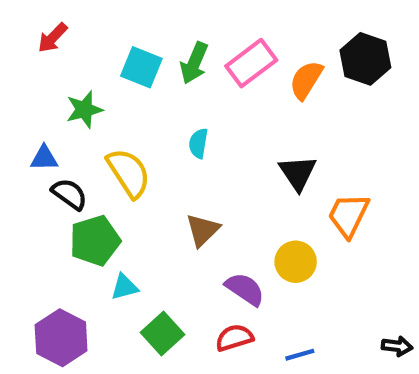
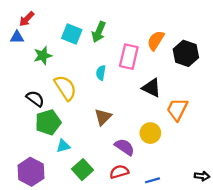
black hexagon: (365, 59) -> (186, 53), moved
pink rectangle: (251, 63) -> (129, 57), moved, turned -40
blue triangle: (44, 158) -> (17, 37), moved
black triangle: (298, 173) -> (151, 88), turned -30

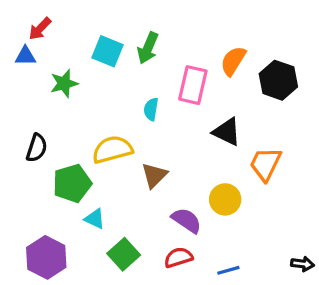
yellow semicircle: (65, 88) -> (112, 149), moved, turned -72
black semicircle: (35, 99) -> (37, 148), moved, turned 72
cyan triangle: (63, 146) -> (95, 219), turned 40

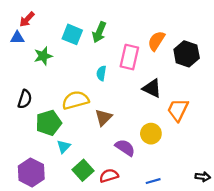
cyan triangle: (95, 219) -> (64, 147), turned 48
red semicircle: (178, 257) -> (109, 176), moved

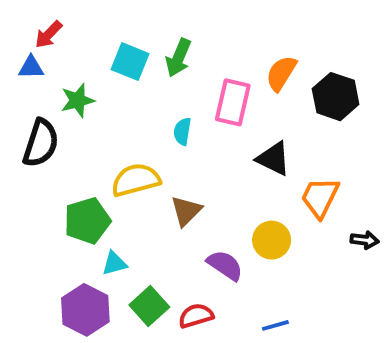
black semicircle: (25, 99) -> (41, 143), moved, size x1.4
cyan triangle: (64, 147) -> (114, 263), turned 32
purple hexagon: (31, 172) -> (85, 310), moved
black arrow: (203, 177) -> (365, 240), moved

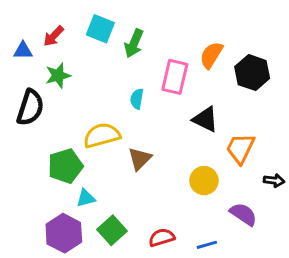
red arrow: (48, 34) -> (54, 36), moved
cyan square: (130, 62) -> (100, 29), moved
purple semicircle: (225, 265) -> (243, 214), moved
red semicircle: (196, 316) -> (162, 238), moved

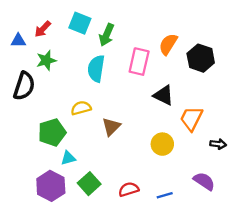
cyan semicircle: (137, 99) -> (96, 69), moved, size x1.6
yellow semicircle: (102, 135) -> (81, 108), size x0.7
purple semicircle: (243, 214) -> (204, 181), moved

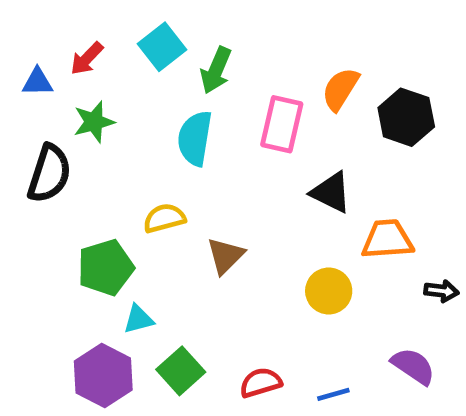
cyan square: (80, 23) -> (162, 47), turned 30
orange trapezoid: (191, 118) -> (387, 239), turned 60

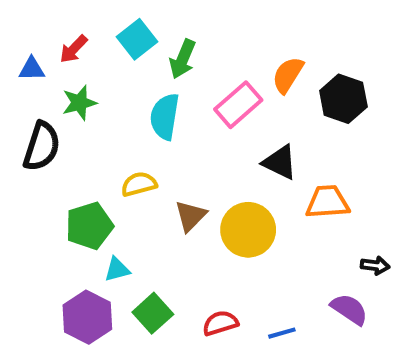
pink rectangle: (282, 124) -> (238, 105), turned 36
yellow circle: (329, 291) -> (248, 230), moved, size x1.4
black arrow: (441, 291) -> (375, 266), moved

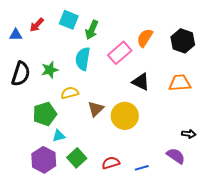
cyan square: (137, 39) -> (69, 20), turned -30
black hexagon: (343, 99) -> (183, 41), moved
green star: (79, 103) -> (50, 70), moved
orange trapezoid: (328, 202) -> (180, 83), moved

